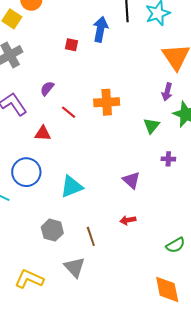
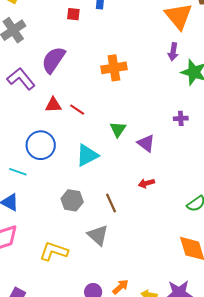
purple semicircle: (47, 88) -> (53, 60), size x1.8
red line: (69, 112) -> (77, 110), moved
green triangle: (151, 126) -> (118, 129), moved

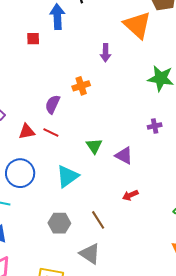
purple arrow: (173, 52) -> (105, 53), moved
purple semicircle: (53, 60) -> (53, 104), moved, size x0.7
orange cross: (114, 68) -> (81, 86), size x0.7

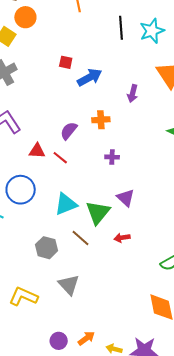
blue arrow: (57, 17) -> (90, 77), moved, turned 50
purple cross: (155, 126) -> (112, 157), moved
green triangle: (94, 146) -> (98, 212), moved, size x1.5
brown line: (98, 220) -> (81, 238), moved, turned -30

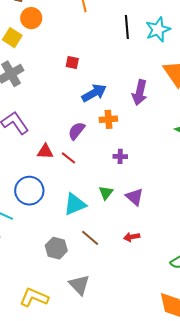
blue arrow: (90, 77) -> (94, 93), moved
purple arrow: (133, 94) -> (140, 93), size x1.4
green triangle: (98, 212) -> (106, 193), moved, size x0.6

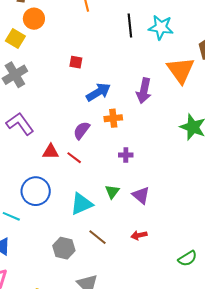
cyan star: (158, 30) -> (161, 27), turned 30

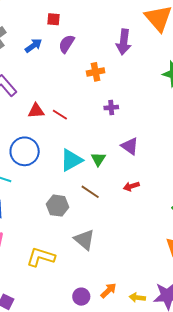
blue arrow: (98, 92) -> (33, 46), moved, size x0.7
purple semicircle: (82, 130) -> (67, 44), moved
green triangle: (112, 192) -> (98, 159), moved

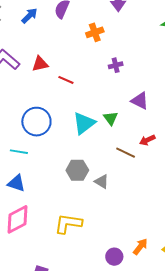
red triangle: (36, 111) -> (40, 64), moved
brown line: (90, 192) -> (126, 153), moved
gray triangle: (84, 240) -> (102, 182), moved, size x0.7

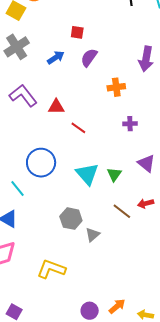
cyan triangle: (84, 123) -> (87, 174), turned -45
cyan line: (19, 152) -> (18, 189), turned 30
gray triangle: (102, 182) -> (93, 235), turned 35

